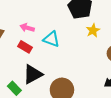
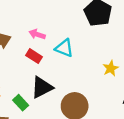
yellow star: (93, 30) -> (111, 68), moved

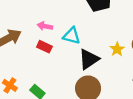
black triangle: (42, 87) -> (89, 59), moved

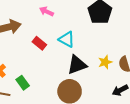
pink arrow: (45, 26) -> (46, 11), moved

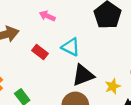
yellow star: (105, 62) -> (113, 86), moved

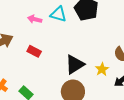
cyan triangle: (71, 47) -> (58, 14), moved

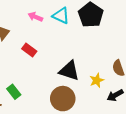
black triangle: (75, 64) -> (69, 71), turned 40

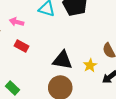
pink arrow: (35, 17) -> (17, 22), moved

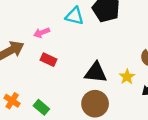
pink arrow: (17, 22) -> (42, 33), turned -32

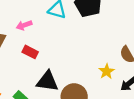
black triangle: (96, 73) -> (47, 81), moved

